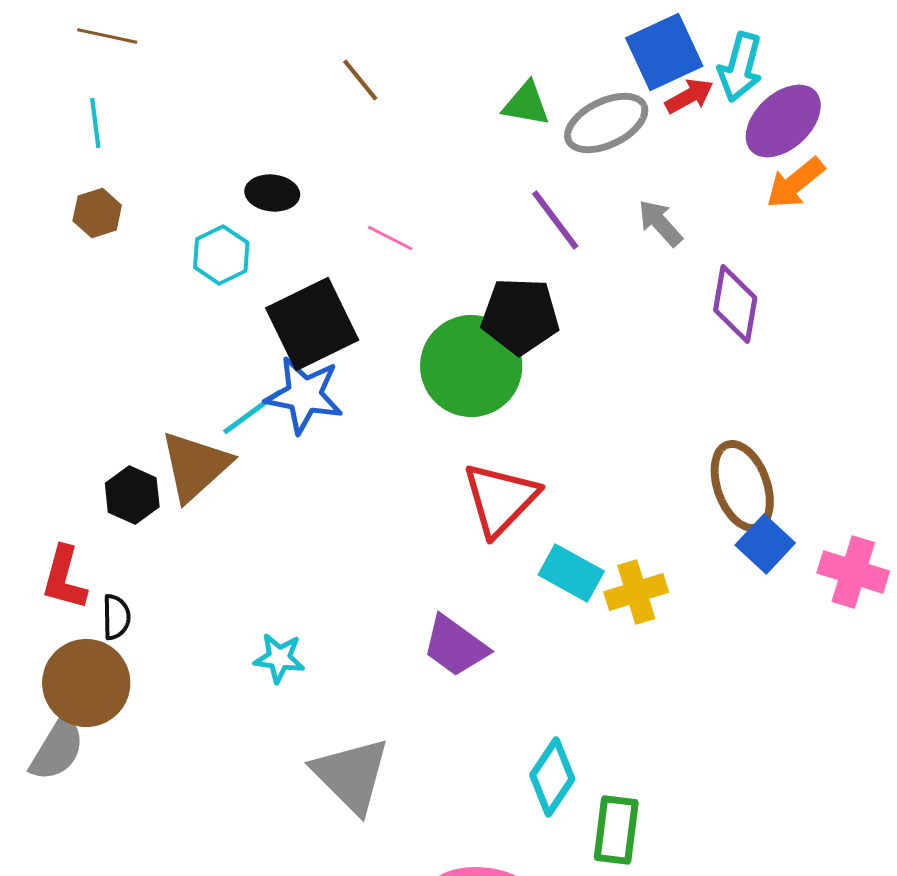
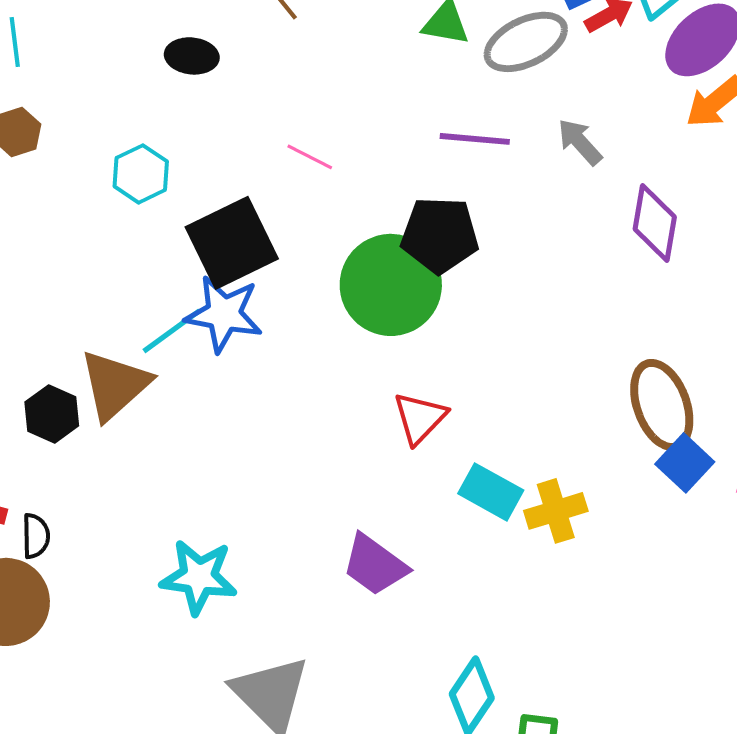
black ellipse: (272, 193) -> (192, 56), moved
purple line: (555, 220) -> (475, 139), turned -48
red triangle: (500, 499) -> (420, 418), size x0.7
cyan star: (279, 658) -> (199, 577), size x1.5

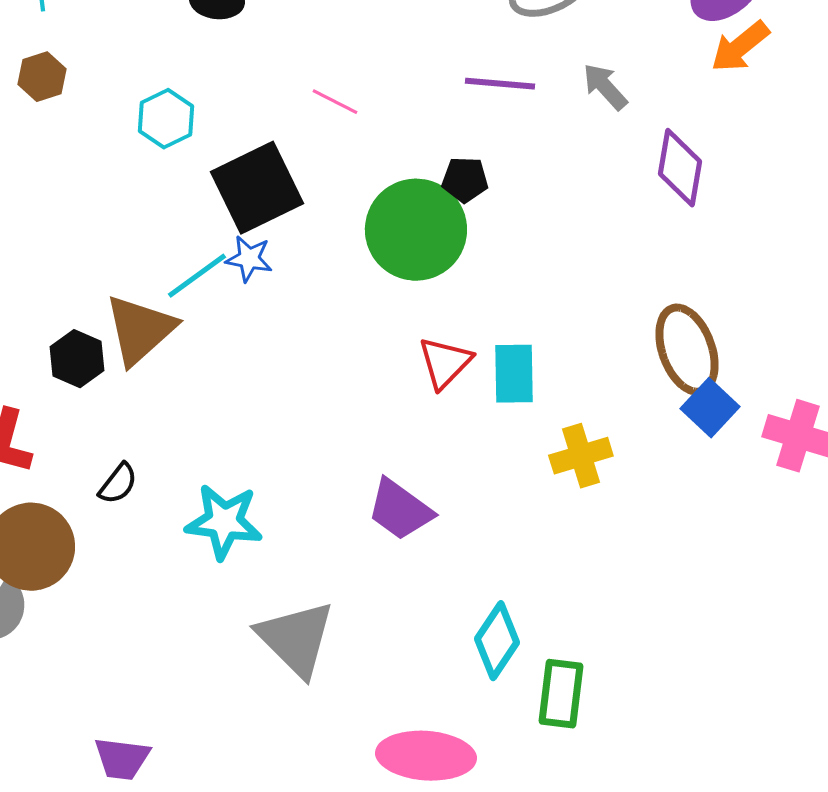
black pentagon: (440, 235) -> (465, 180), size x0.6
blue star: (224, 314) -> (249, 259), size x0.6
cyan rectangle: (491, 492) -> (514, 374), moved, turned 60
black semicircle: (36, 536) -> (118, 484), moved, turned 39

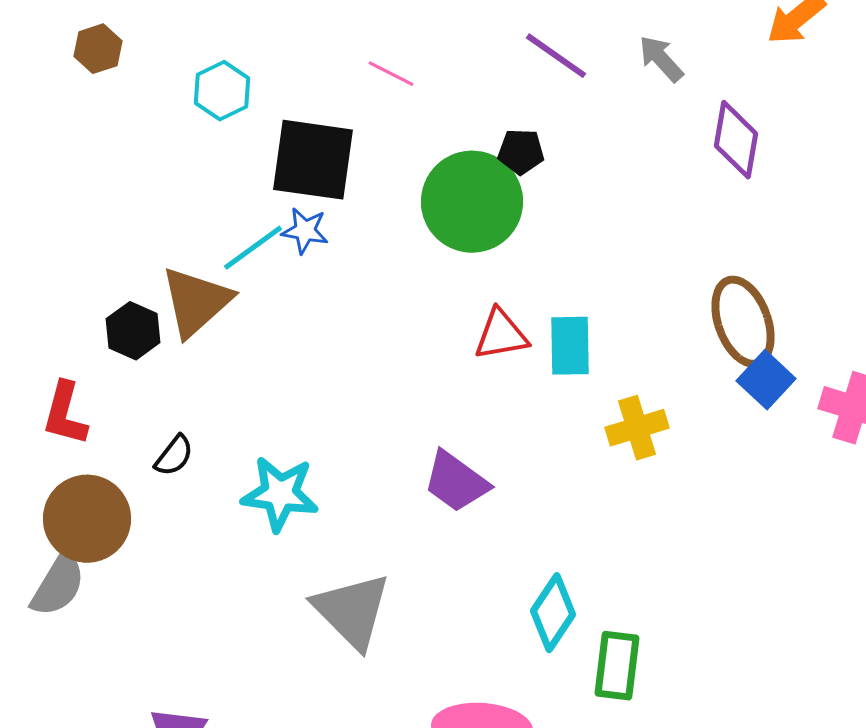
purple line: (500, 84) -> (556, 56), turned 30
black square: (257, 188) -> (313, 160), turned 34
red triangle: (445, 363) -> (501, 335), turned 36

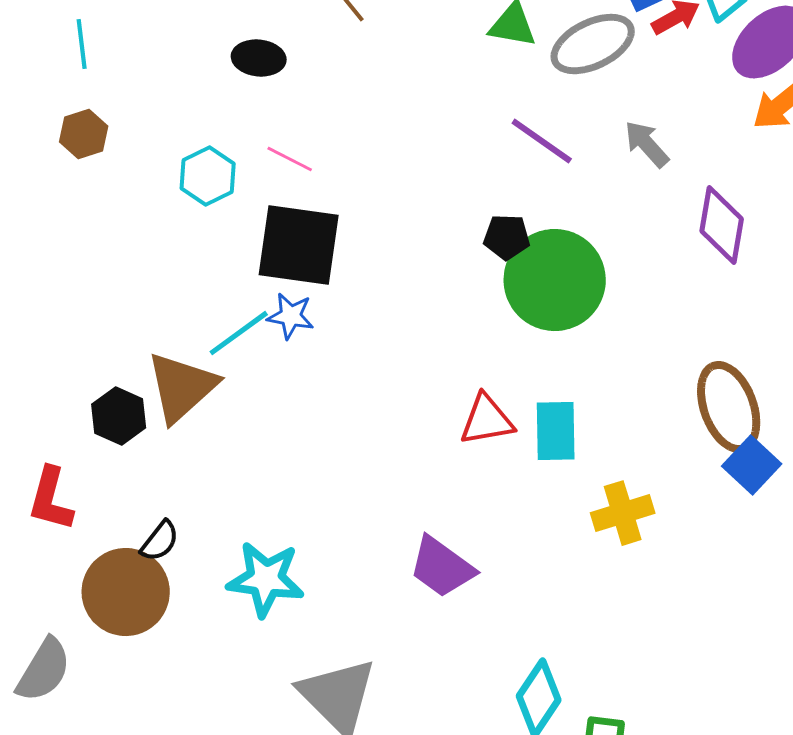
pink line: (391, 74) -> (290, 159), moved
green circle: (472, 202) -> (555, 280), moved
brown circle: (87, 519) -> (126, 592), moved

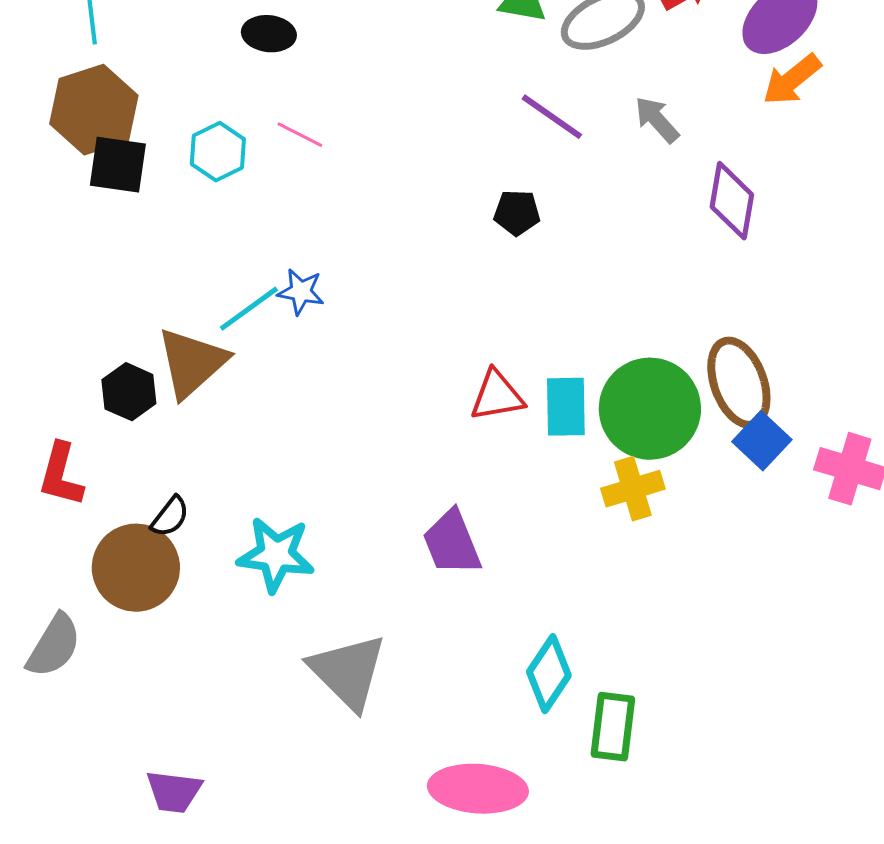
brown hexagon: (84, 134) -> (94, 110), size x1.8
black square: (299, 245) -> (118, 165), moved, size x0.7
green circle: (555, 280) -> (650, 409), moved
purple trapezoid: (442, 567) -> (452, 543), turned 32

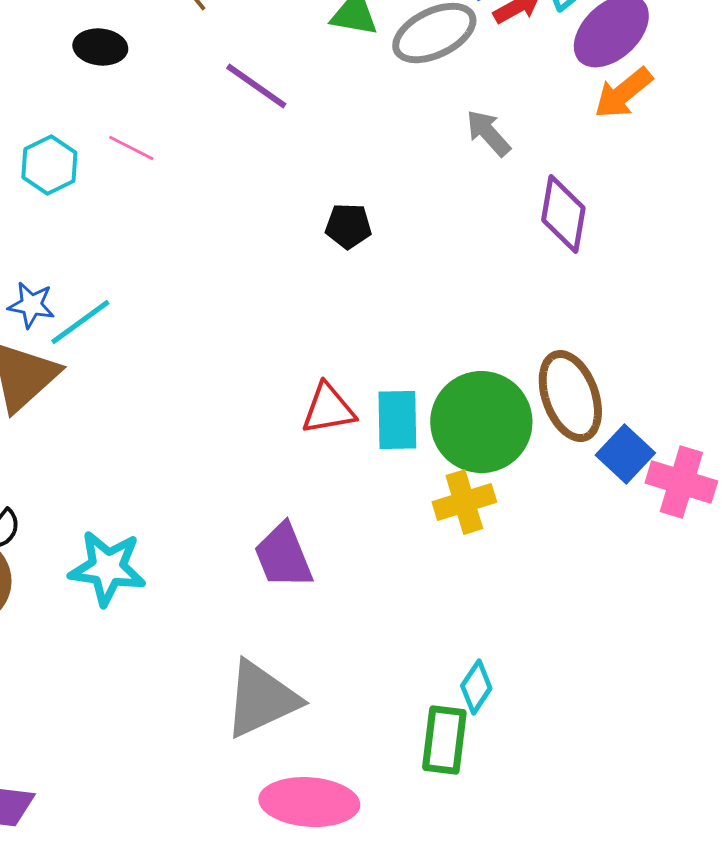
purple line: (552, 117) -> (256, 86), moved
blue star: (301, 292) -> (31, 305), moved
blue square: (762, 441) -> (625, 454), moved
gray triangle: (348, 672) -> (261, 699), moved, turned 50
cyan diamond: (549, 674) -> (476, 687), moved, size x0.7

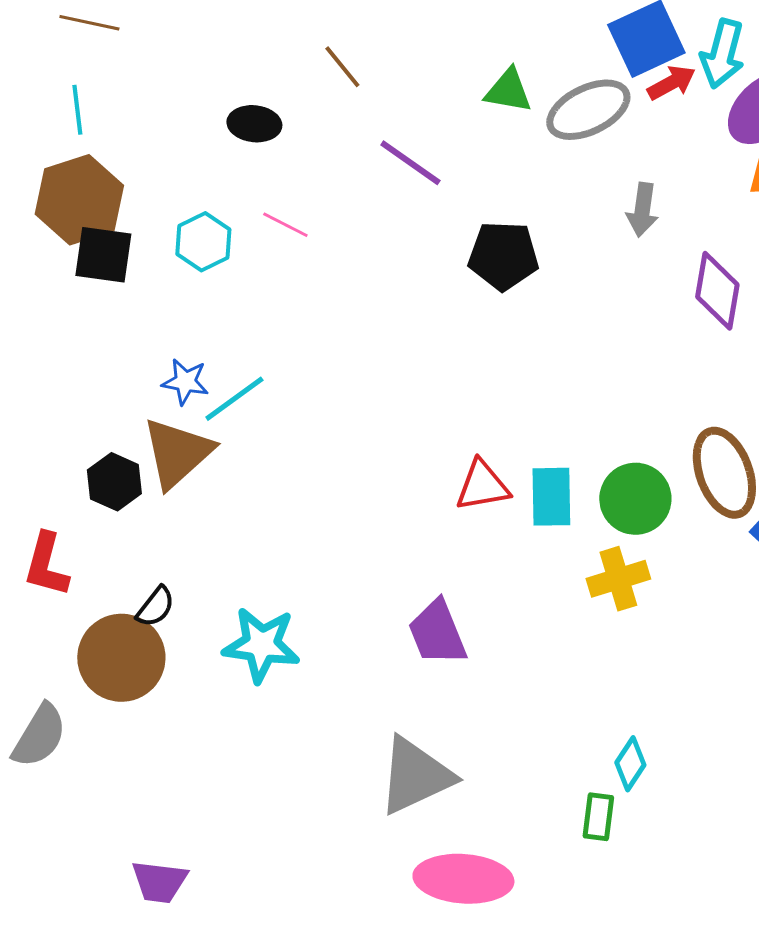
gray arrow: (488, 133) -> (642, 210), turned -130
black pentagon: (348, 226) -> (503, 256), moved, size x1.5
green circle: (481, 422) -> (635, 499), size x0.7
green rectangle: (444, 740) -> (598, 817), size x0.7

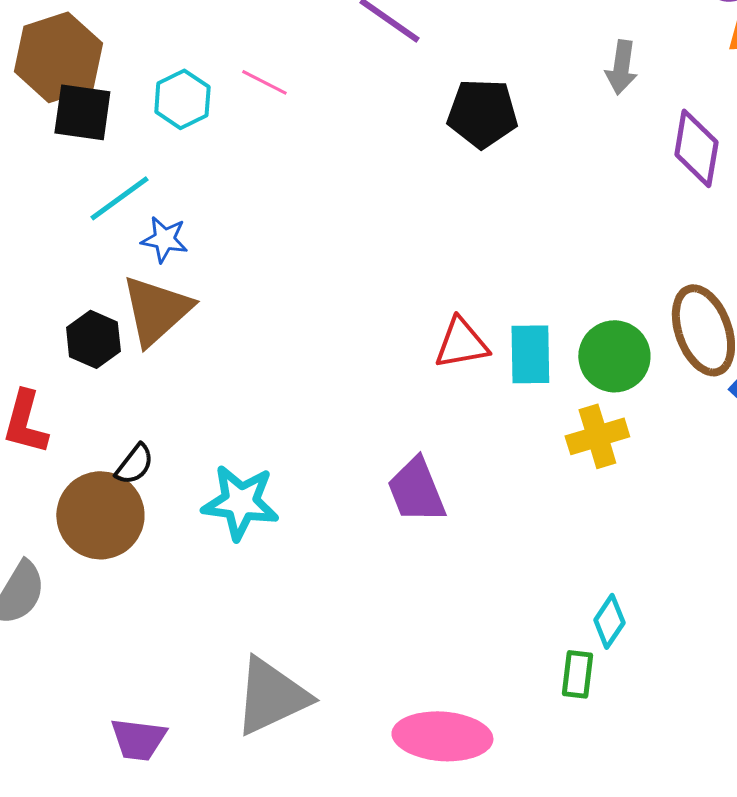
cyan line: (234, 399) -> (119, 198), moved
gray triangle: (415, 776) -> (271, 696), moved

